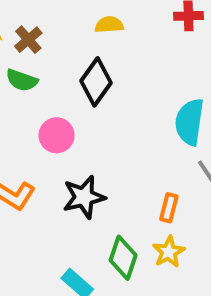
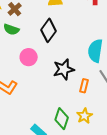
black star: (84, 197) -> (64, 69), moved
orange rectangle: (169, 208) -> (84, 86), moved

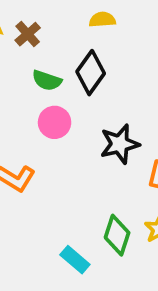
green semicircle: (11, 29) -> (47, 80), moved

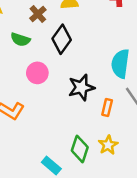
brown cross: (28, 34) -> (38, 14), moved
green semicircle: (47, 80) -> (20, 39), moved

